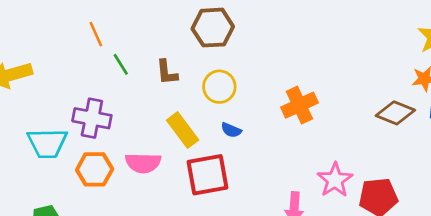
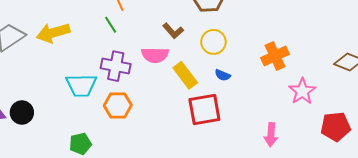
green line: (121, 64) -> (111, 25), moved
brown L-shape: (167, 72) -> (173, 31), turned -35
pink semicircle: (143, 163) -> (155, 55), moved
pink star: (335, 180) -> (302, 91), moved

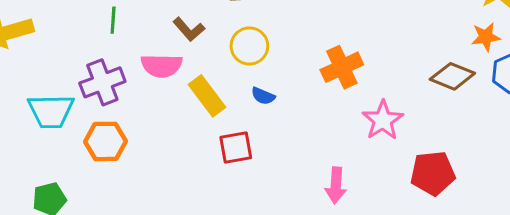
green line: (111, 25) -> (113, 20), moved, turned 36
purple cross: (116, 66) -> (102, 82), turned -32
red square: (204, 109) -> (236, 147), size x0.7

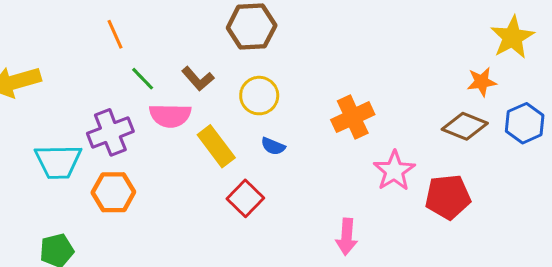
green line: (113, 20) -> (143, 79), moved, turned -48
orange star: (486, 37) -> (482, 82), moved
red square: (236, 147) -> (245, 198), turned -36
red pentagon: (433, 173) -> (448, 197), moved

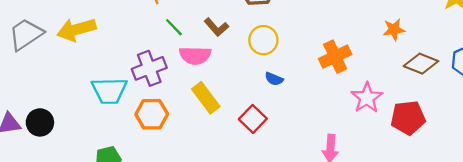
orange star: (482, 82) -> (394, 30), moved
yellow rectangle: (216, 146) -> (206, 98), moved

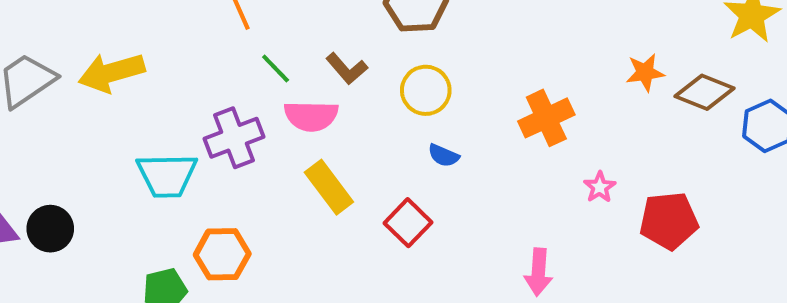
brown diamond: (421, 64) -> (704, 92), moved
pink star: (367, 98) -> (600, 187), size x0.6
orange hexagon: (152, 114) -> (222, 254), moved

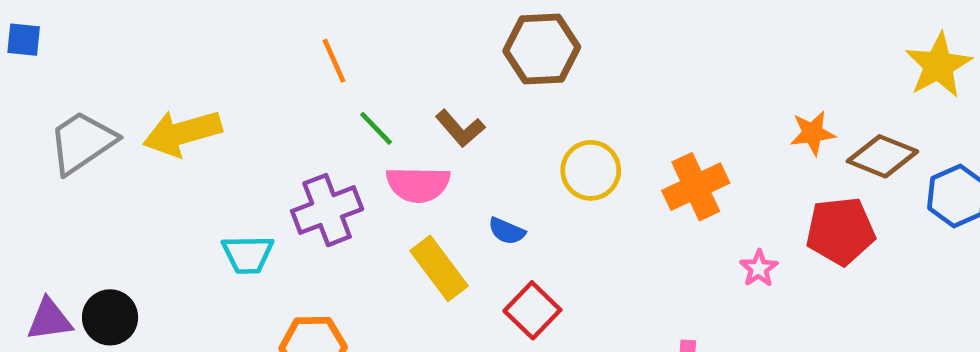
yellow circle: (426, 90) -> (591, 170), moved
blue semicircle: (444, 156) -> (507, 231), moved
cyan trapezoid: (167, 175) -> (248, 254), size x0.7
red pentagon: (669, 221) -> (840, 231), moved

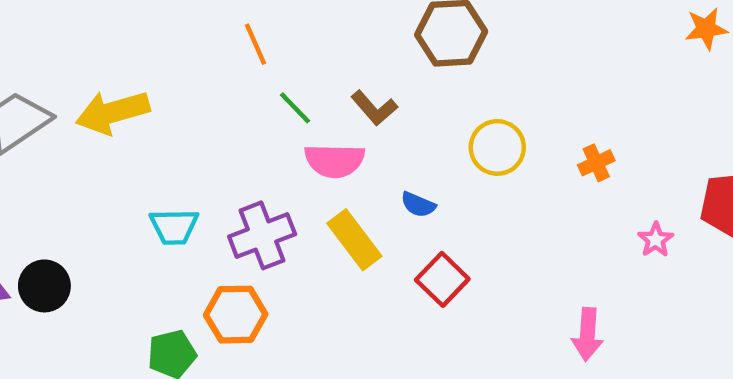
orange star: (812, 133) -> (706, 29), moved
orange cross: (696, 187) -> (596, 163), size x0.6
purple cross: (327, 210) -> (262, 235), moved

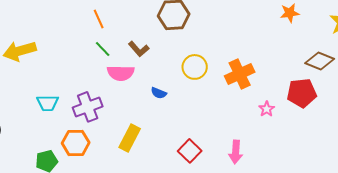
orange line: (255, 44) -> (99, 19), moved
orange cross: (596, 163) -> (240, 74), size x1.8
yellow rectangle: (354, 240) -> (130, 138), moved, turned 64
red square: (442, 279) -> (190, 151), moved

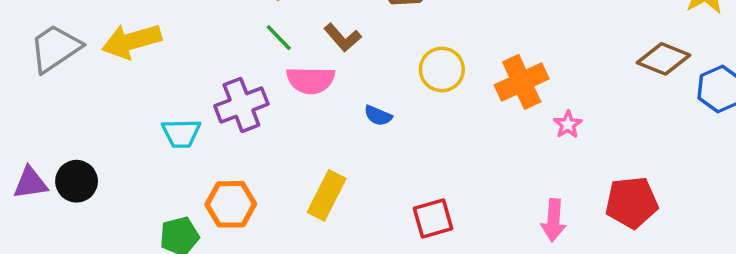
red pentagon: (302, 93) -> (632, 203), moved
purple cross: (88, 107) -> (241, 105), moved
pink star: (267, 109) -> (568, 124), moved
red square: (190, 151) -> (433, 218), turned 30
pink arrow: (236, 152) -> (554, 220), moved

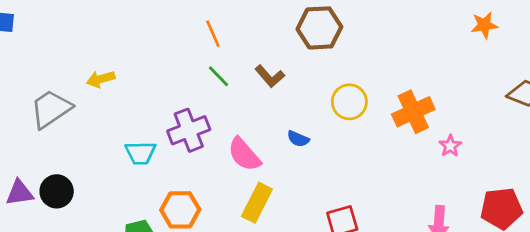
yellow arrow: (131, 41) -> (101, 79), size x0.6
gray trapezoid: (55, 48) -> (51, 109), moved
pink semicircle: (311, 80) -> (244, 154), moved, turned 48

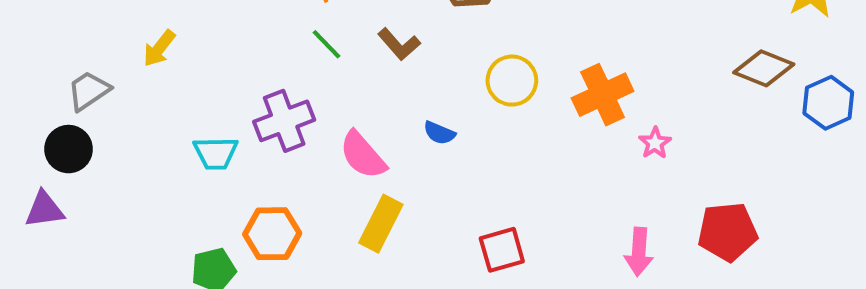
yellow arrow: (101, 79) -> (159, 48), turned -36
gray trapezoid: (51, 109) -> (89, 91), size x0.7
black circle: (57, 191) -> (69, 149), moved

